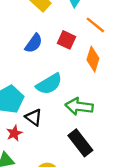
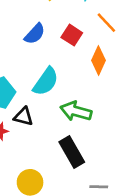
cyan semicircle: (49, 84) -> (46, 82), turned -32
black triangle: (34, 117) -> (24, 116), turned -30

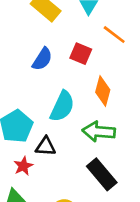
orange diamond: (98, 60) -> (103, 91), moved

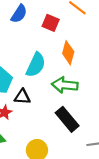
blue semicircle: (42, 59) -> (19, 14), moved

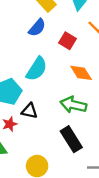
orange diamond: (68, 53) -> (81, 73), turned -55
cyan semicircle: (36, 65) -> (37, 69), moved

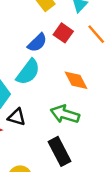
blue semicircle: (37, 28) -> (37, 43), moved
red square: (67, 41) -> (63, 33), moved

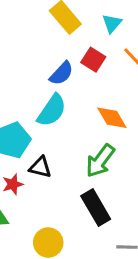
green arrow: (65, 114) -> (100, 161), turned -68

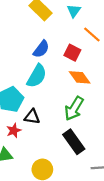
red square: (93, 60) -> (72, 53), moved

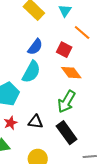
black triangle: (32, 117) -> (36, 122), moved

